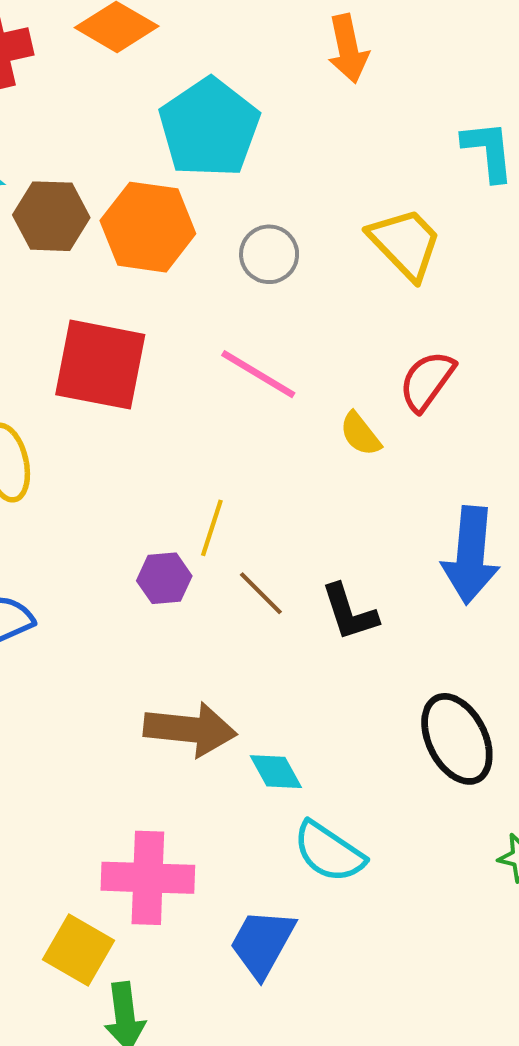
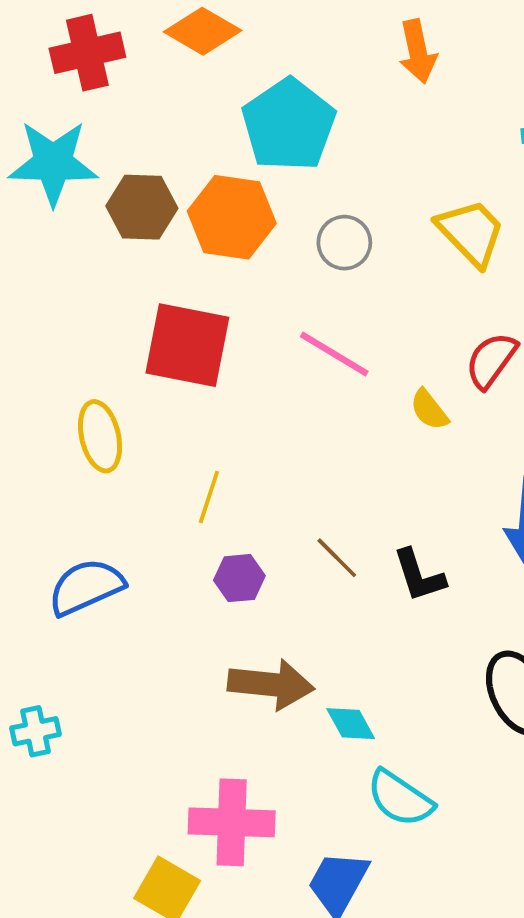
yellow line: (212, 528) -> (209, 497), moved
purple hexagon: (164, 578) -> (239, 578), moved

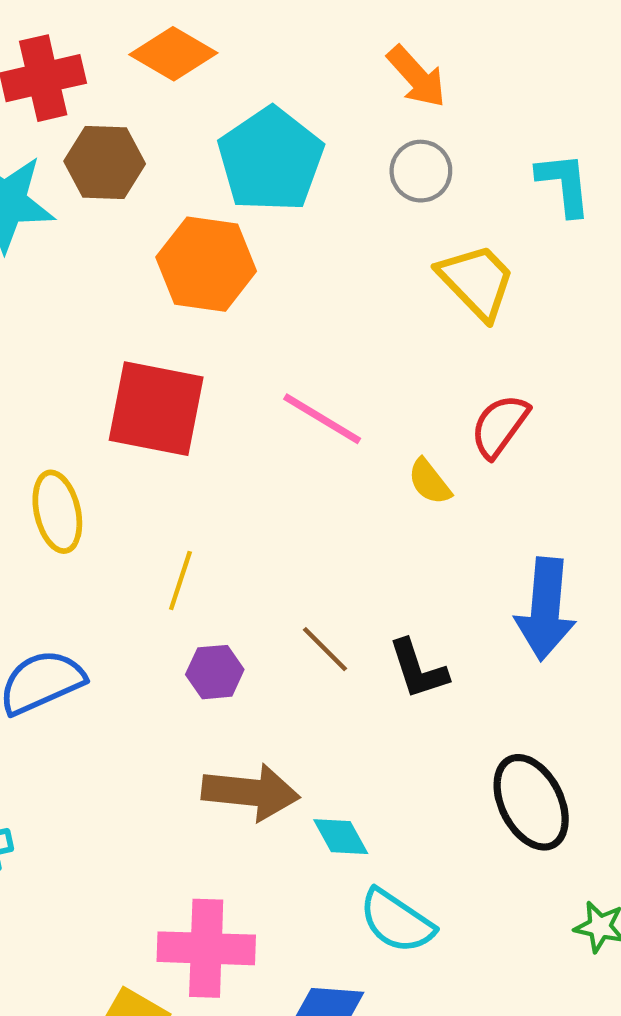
orange arrow: (418, 51) -> (417, 77), turned -30
brown hexagon: (142, 207) -> (105, 162), moved
gray circle: (344, 243) -> (421, 171), moved

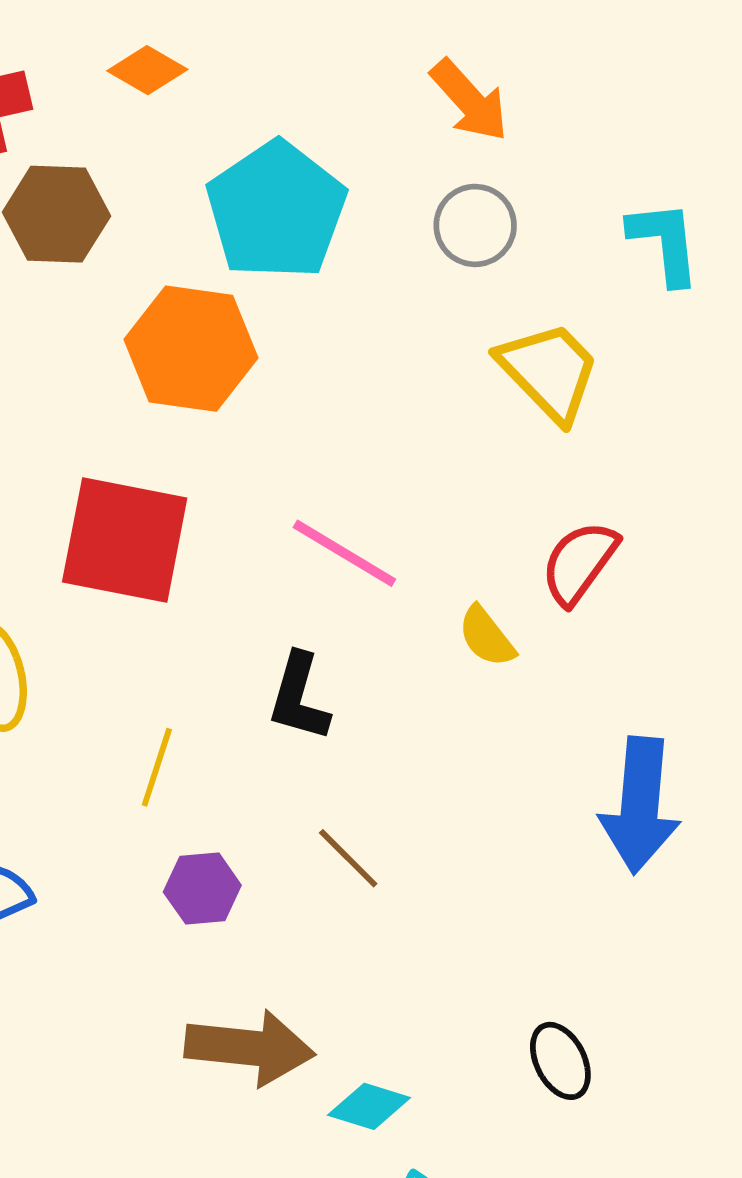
orange diamond: (173, 54) -> (147, 70), size x0.7
black L-shape: (418, 669) -> (299, 697), moved, turned 34
black ellipse: (531, 802) -> (560, 1061), moved, size x0.6
cyan diamond: (341, 837) -> (369, 1106), turned -44

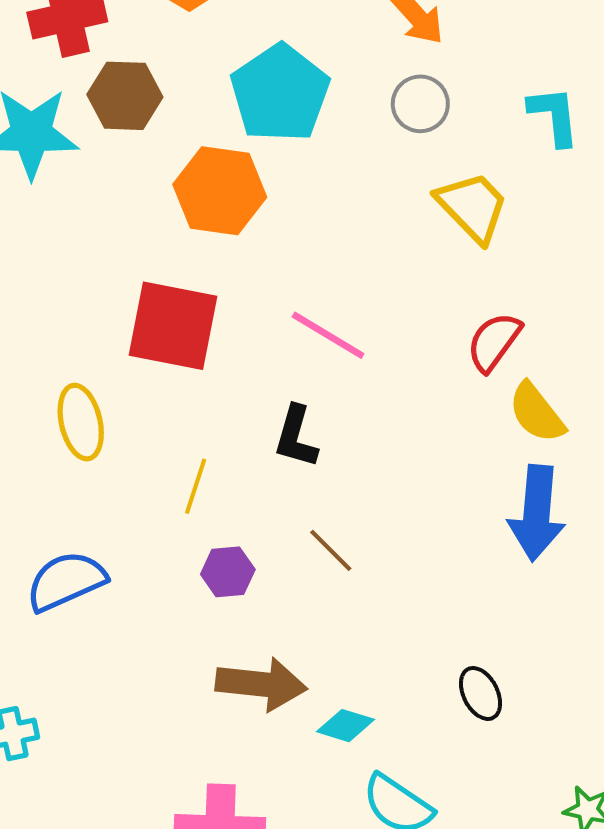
yellow semicircle: (487, 637) -> (537, 413), moved, size x1.4

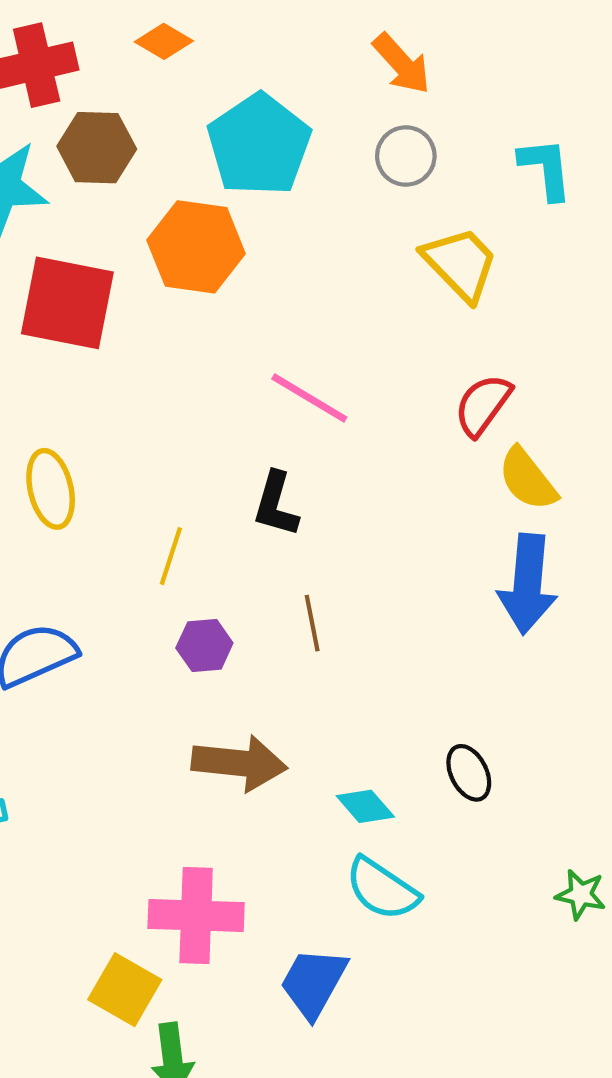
red square: (173, 326) -> (67, 303), moved
brown line: (331, 550) -> (312, 623), turned 34
cyan diamond: (345, 726) -> (365, 806), moved, turned 32

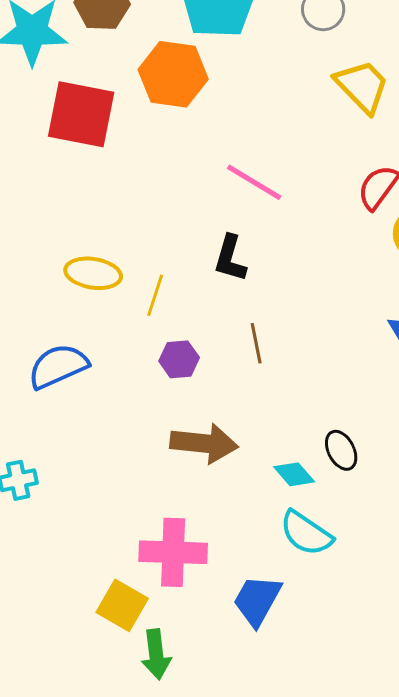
yellow ellipse: (51, 489) -> (93, 273), moved, turned -68
black ellipse: (469, 773) -> (341, 450), moved

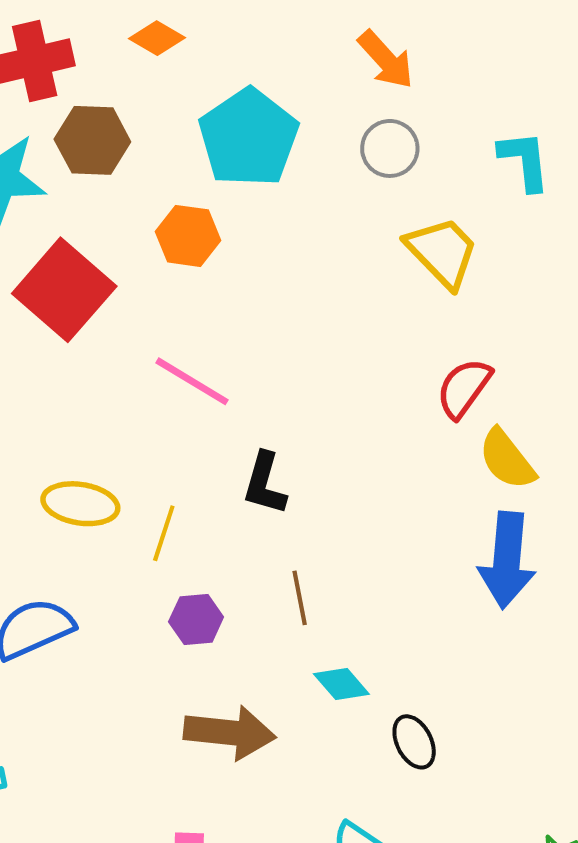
orange hexagon: (173, 74) -> (188, 236), size x0.7
red square: (81, 114) -> (64, 290), turned 30
pink line: (254, 182) -> (192, 381), moved
cyan diamond: (294, 474) -> (341, 684), moved

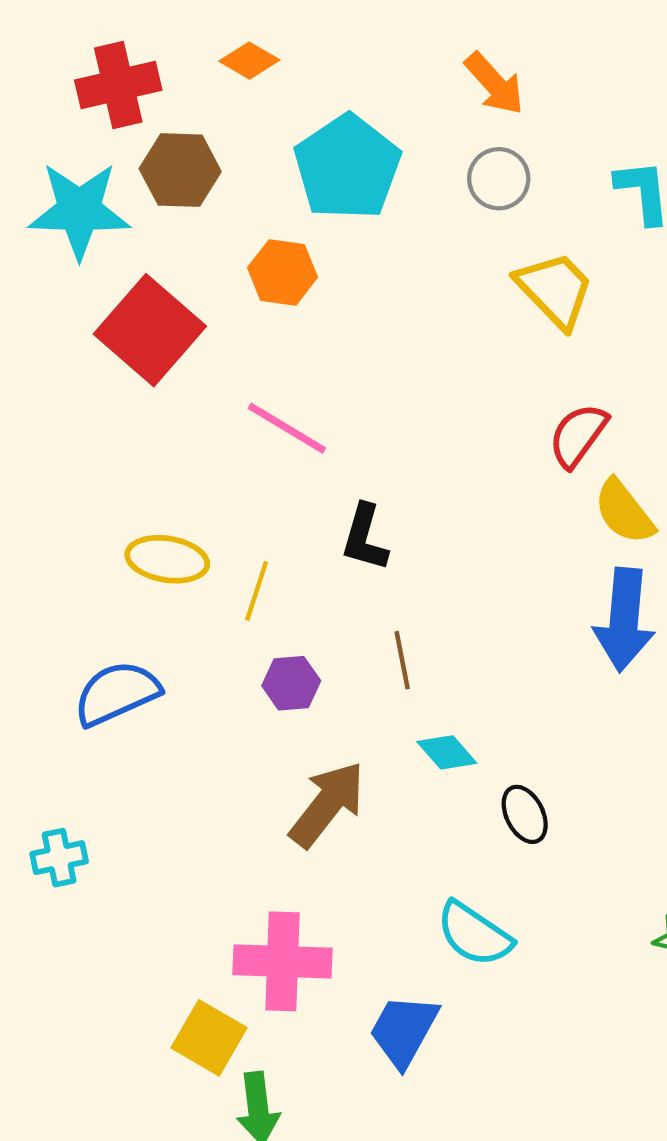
brown arrow: (230, 732) -> (327, 804), turned -58

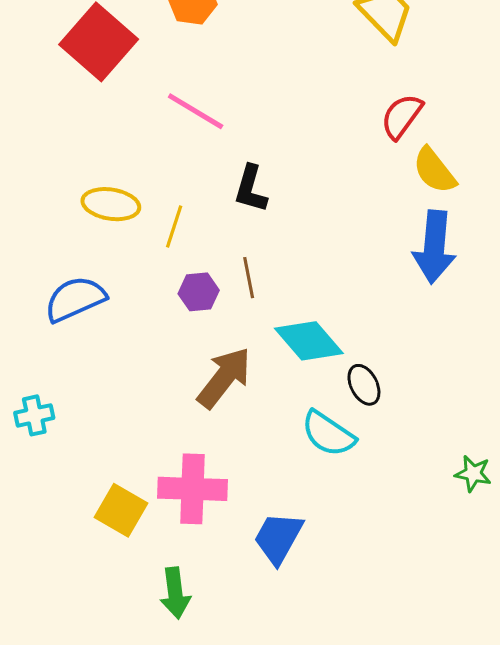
brown line: (402, 660) -> (249, 278), moved
cyan diamond: (447, 752) -> (309, 341), size x1.6
cyan semicircle: (474, 934) -> (328, 434), moved
yellow square: (209, 1038) -> (121, 510), moved

